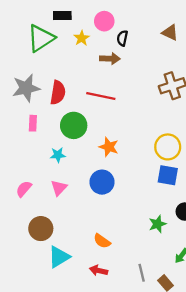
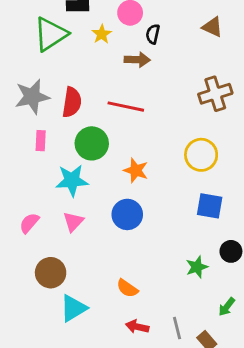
yellow circle: (168, 147) -> (201, 155), moved
cyan star: (58, 155) -> (72, 180), size x1.6
red arrow: (99, 270) -> (137, 327), moved

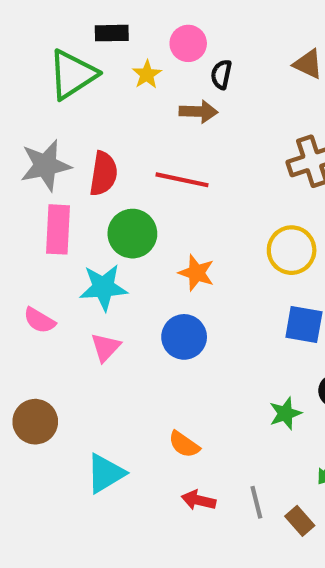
pink rectangle: (41, 141) -> (58, 229), size x1.6
pink semicircle: (29, 223) -> (39, 320), moved, turned -100
brown circle: (51, 273) -> (35, 422), moved

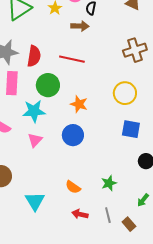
green star: (285, 413) -> (109, 183), moved
cyan triangle: (106, 473) -> (35, 201), turned -30

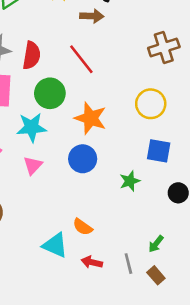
red line: (72, 59) -> (81, 59), turned 40
orange star: (79, 104) -> (90, 118), size x1.4
green star: (109, 183) -> (130, 181), moved
green arrow: (143, 200) -> (156, 244), moved
cyan triangle: (35, 201) -> (55, 245), moved, turned -35

